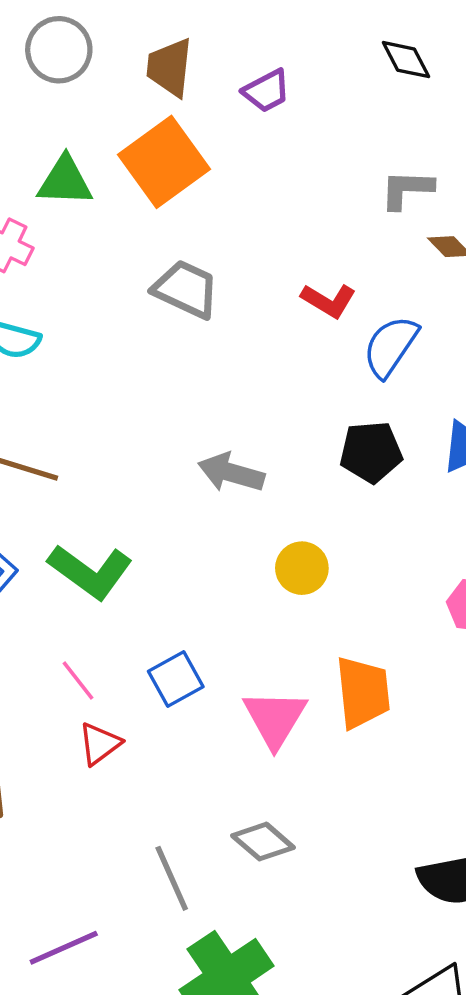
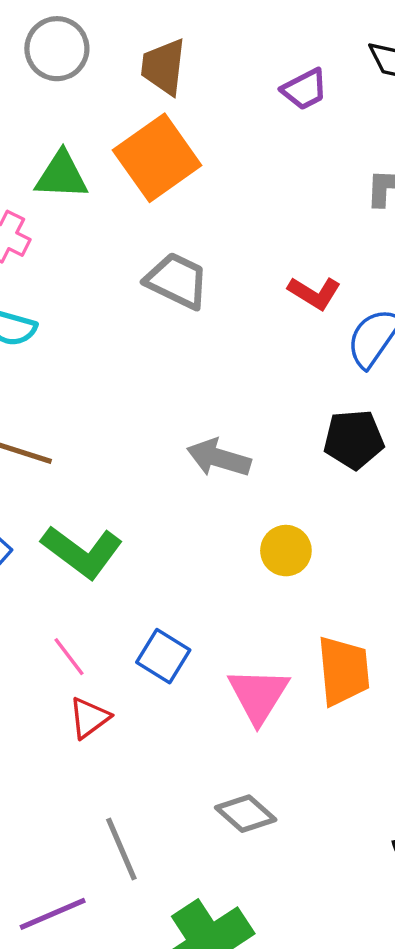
purple trapezoid: (266, 91) -> (305, 89), moved
blue square: (176, 679) -> (163, 656), turned -30
gray line: (172, 878) -> (121, 849), moved

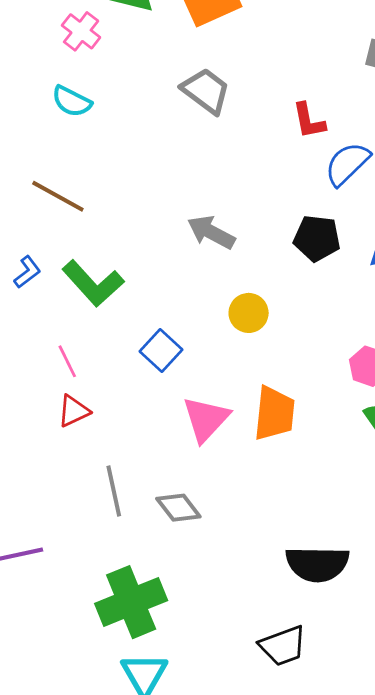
red L-shape: (314, 293) -> (309, 121), turned 36
blue square: (163, 656) -> (161, 351), moved
gray line: (121, 849) -> (114, 491), moved

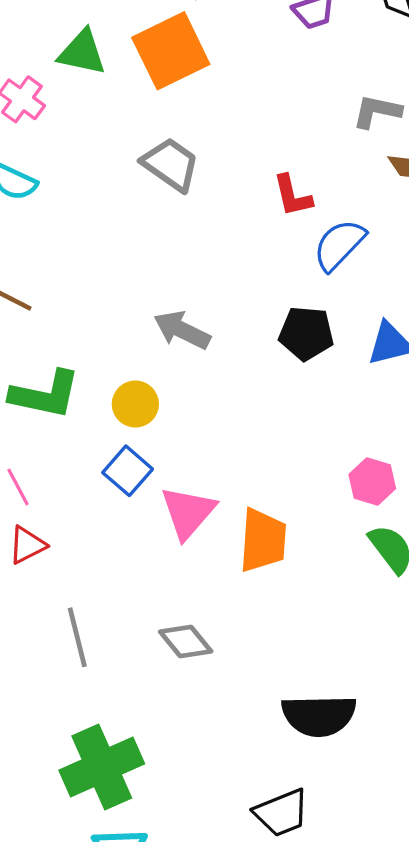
green L-shape: (93, 283) -> (45, 395), turned -34
yellow circle: (249, 313) -> (135, 404), moved
pink triangle: (206, 419) -> (188, 512), moved
gray diamond: (178, 508) -> (186, 642), moved

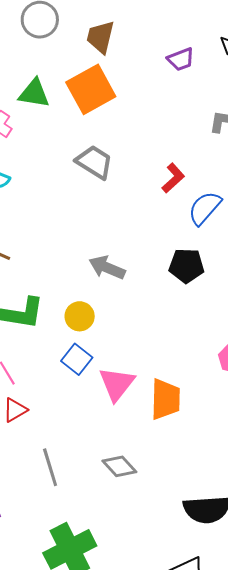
red L-shape: (292, 196) -> (173, 178), turned -116

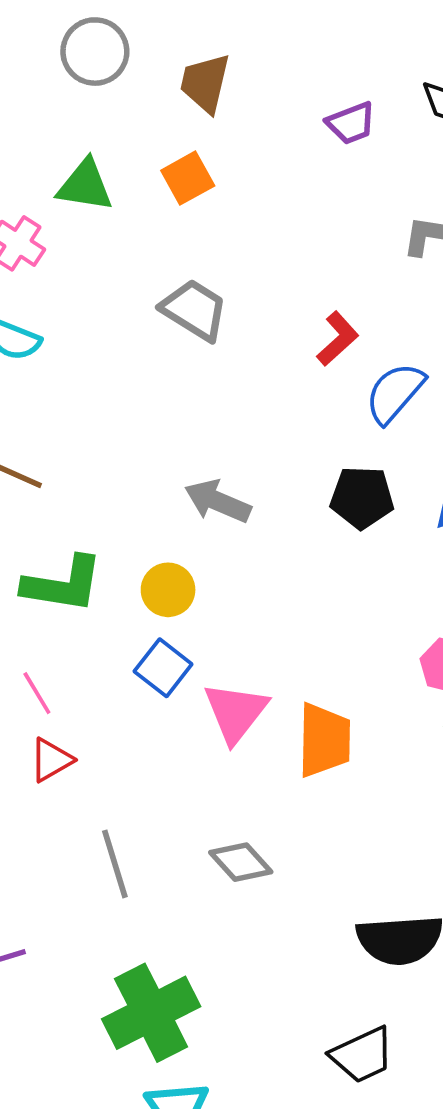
orange square: (91, 89) -> (188, 178), size x0.6

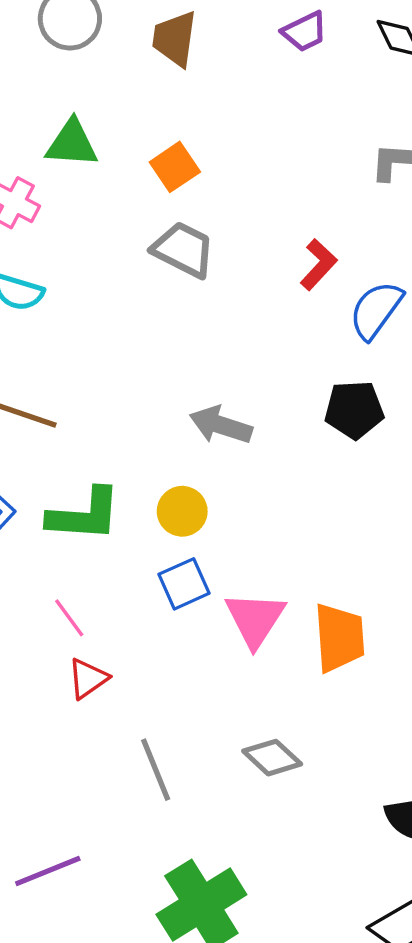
purple trapezoid: (351, 123) -> (305, 32), moved
orange square: (188, 178) -> (175, 167), moved
blue square: (163, 668) -> (184, 584), turned 33

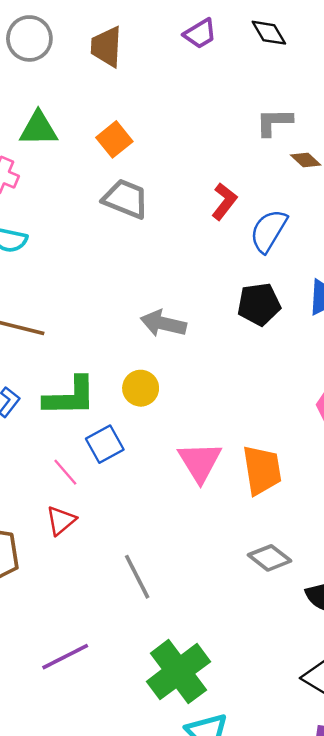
blue square: (184, 584) -> (105, 444), moved
red triangle: (88, 679) -> (61, 520), moved
gray diamond: (272, 758) -> (270, 558), moved

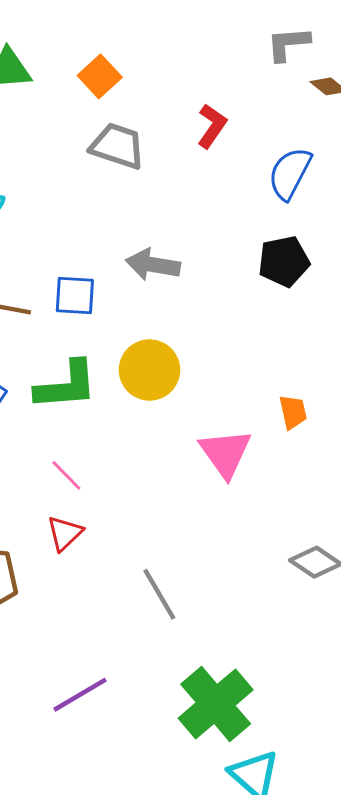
red L-shape: (224, 201) -> (212, 126), moved
gray arrow: (163, 323) -> (153, 265), moved
yellow circle: (141, 388) -> (149, 370), size x1.4
blue square: (105, 444) -> (75, 296), moved, turned 36
orange trapezoid: (262, 470) -> (293, 412), moved, size x0.6

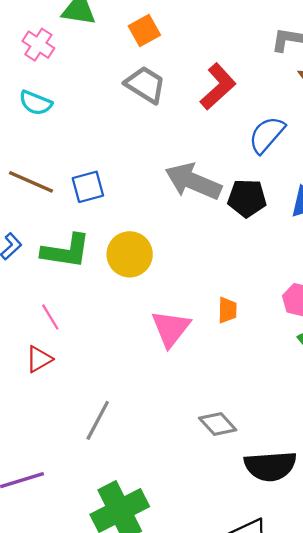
red L-shape: (212, 126) -> (218, 86), size x1.4
gray arrow: (153, 265) -> (193, 181), moved, size x1.4
blue square: (75, 296) -> (88, 187), turned -32
gray line: (159, 594) -> (98, 420), turned 45

